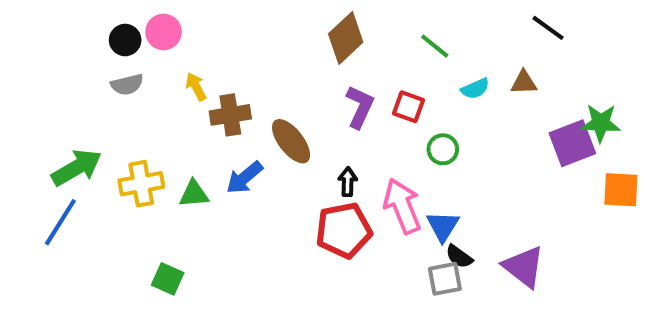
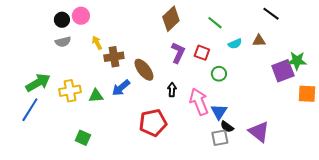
red pentagon: (344, 230) -> (153, 123), moved

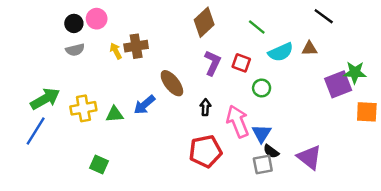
cyan semicircle: (235, 44) -> (281, 52), size x1.5
brown cross: (114, 57) -> (136, 46), moved
red pentagon: (153, 123) -> (205, 151), moved

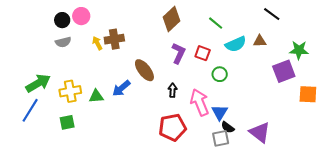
green star: (355, 72) -> (299, 50), moved
green square: (99, 165) -> (67, 122), moved, turned -35

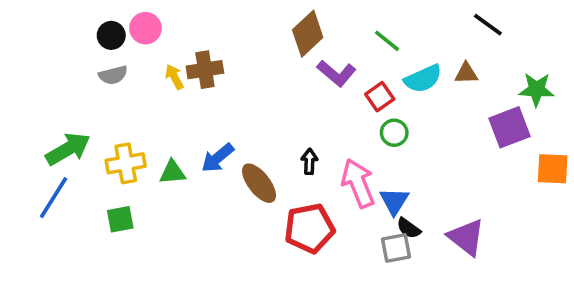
purple L-shape: (179, 53) -> (336, 73), moved, turned 105
red square: (203, 53) -> (380, 97), moved, turned 35
brown ellipse: (144, 70) -> (259, 183), moved

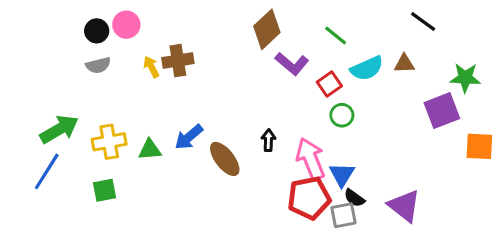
red pentagon: (309, 228) -> (309, 198), moved

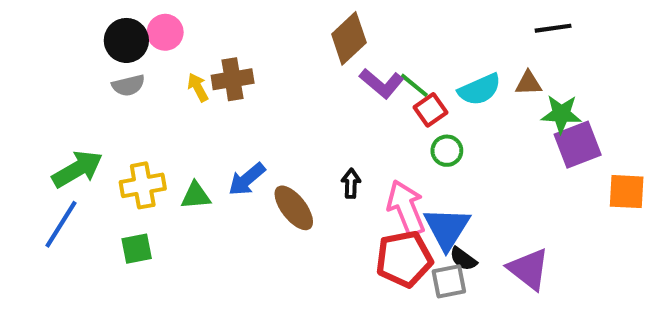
black line: (423, 21) -> (553, 28), turned -44
black circle: (97, 31) -> (126, 40), size x1.4
green line: (336, 36) -> (414, 85), moved
green star: (465, 78) -> (561, 114), moved
blue triangle: (342, 175) -> (447, 228), size x1.4

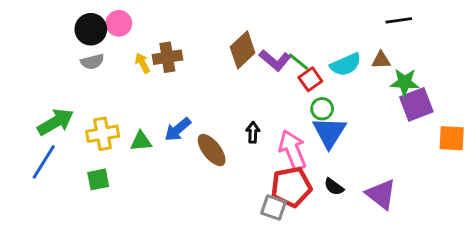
brown diamond: (349, 38) -> (243, 50), moved
blue triangle: (447, 228) -> (329, 132), moved
gray square: (449, 281) -> (273, 207), moved, turned 30

